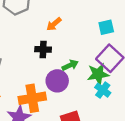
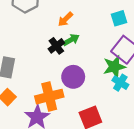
black cross: (43, 49) -> (56, 46), turned -35
green arrow: (70, 65) -> (71, 40), moved

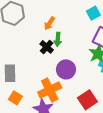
green arrow: (71, 40) -> (58, 39), turned 136

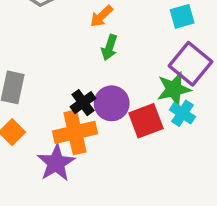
black cross: (47, 47) -> (83, 103), moved
red square: (87, 100) -> (146, 121), moved

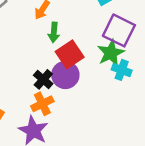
red square: (146, 121) -> (70, 54), moved
orange cross: (75, 132) -> (42, 104), size x0.7

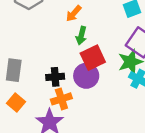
black cross: (43, 79) -> (55, 77), moved, turned 36

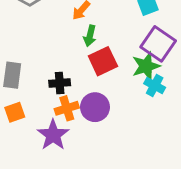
purple circle: (86, 76) -> (95, 107), moved
orange square: (16, 102) -> (15, 112), turned 30

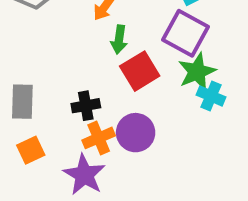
purple square: (158, 44) -> (185, 33), moved

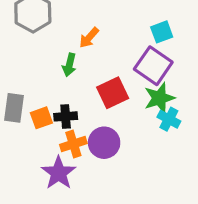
green arrow: (119, 40) -> (69, 65), moved
orange square: (31, 150) -> (41, 118), moved

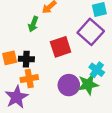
green star: (159, 98) -> (88, 84), moved
purple circle: (104, 143) -> (69, 85), moved

